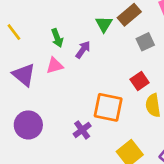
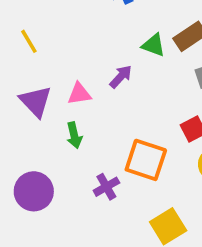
green triangle: (104, 24) -> (154, 45), turned -48
green arrow: (57, 38) -> (74, 135), moved
purple circle: (28, 125) -> (34, 191), moved

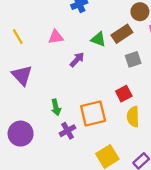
pink triangle: (79, 94) -> (56, 37), moved
green arrow: (74, 135) -> (56, 107), moved
orange square: (146, 160) -> (93, 114), turned -32

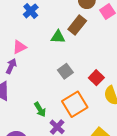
gray square: (133, 59) -> (65, 71), moved
purple arrow: (77, 60) -> (11, 66), moved

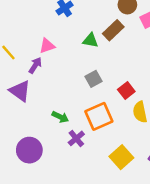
green arrow: (40, 110) -> (60, 117), turned -40

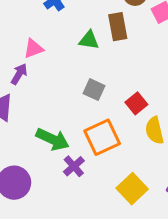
brown rectangle: (113, 30) -> (118, 27), turned -55
gray square: (93, 79) -> (94, 90), turned -35
green arrow: (60, 117) -> (53, 139), size x1.5

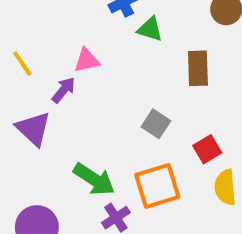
brown rectangle: (118, 27) -> (198, 68), moved
green triangle: (89, 40) -> (150, 29), moved

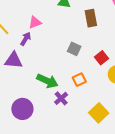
purple triangle: (33, 129) -> (13, 60), turned -30
orange square: (157, 186) -> (79, 80), size x0.6

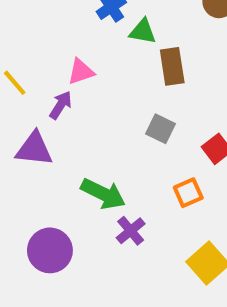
brown rectangle: (91, 18) -> (172, 66), moved
orange square: (79, 80) -> (188, 193), moved

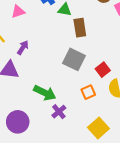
pink triangle: (81, 72) -> (18, 12), moved
gray square: (160, 129) -> (74, 59), size x1.5

